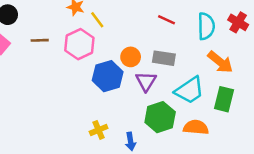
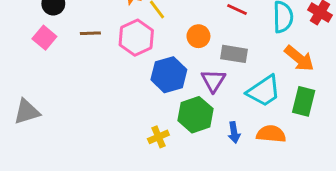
orange circle: (131, 57) -> (198, 36), moved
green hexagon: (160, 117) -> (196, 115), moved
blue arrow: (131, 141) -> (234, 132), moved

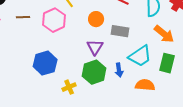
blue hexagon: (169, 75) -> (45, 63), moved
purple triangle: (213, 81) -> (95, 47), moved
blue arrow: (234, 132) -> (119, 70), moved

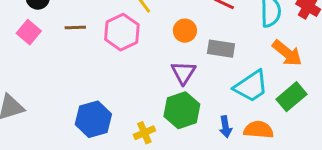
blue hexagon: (45, 63) -> (93, 119), moved
green rectangle: (167, 63) -> (292, 97), turned 36
blue arrow: (119, 70) -> (225, 127), moved

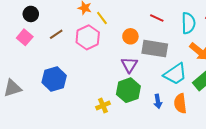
brown line: (75, 28) -> (56, 34), turned -32
gray rectangle: (221, 49) -> (155, 49), size x1.4
blue hexagon: (93, 119) -> (54, 79), moved
orange semicircle: (259, 130) -> (180, 103), turned -102

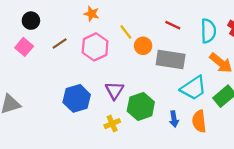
yellow line: (102, 18) -> (126, 32), moved
purple triangle: (129, 65) -> (114, 90), moved
blue hexagon: (54, 79) -> (77, 98), moved

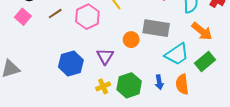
orange circle: (143, 46) -> (131, 40), moved
green hexagon: (141, 106) -> (129, 85), moved

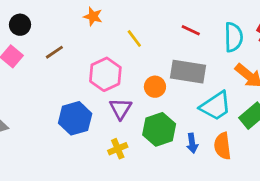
pink hexagon: (87, 17) -> (105, 74), moved
green hexagon: (129, 85) -> (159, 129), moved

